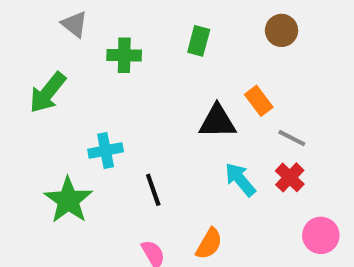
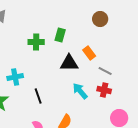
green rectangle: (199, 41) -> (60, 35), moved
green cross: (124, 55) -> (36, 42), moved
red cross: (290, 177) -> (104, 90), turned -32

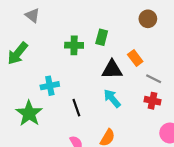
cyan arrow: (80, 91) -> (112, 98), moved

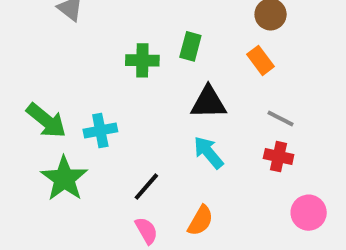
green arrow: (18, 53) -> (46, 120), moved, turned -90
orange rectangle: (135, 58) -> (261, 60), moved
black line: (76, 108) -> (146, 187), moved, turned 60

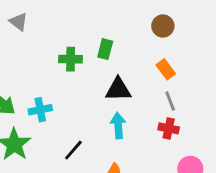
orange rectangle: (261, 60) -> (166, 69), moved
gray line: (281, 118) -> (170, 101), turned 42
cyan arrow: (208, 153) -> (118, 126), turned 35

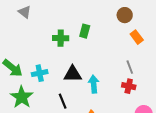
orange rectangle: (166, 69) -> (137, 37), moved
black triangle: (118, 89) -> (73, 74), moved
black line: (73, 150) -> (63, 101), turned -63

